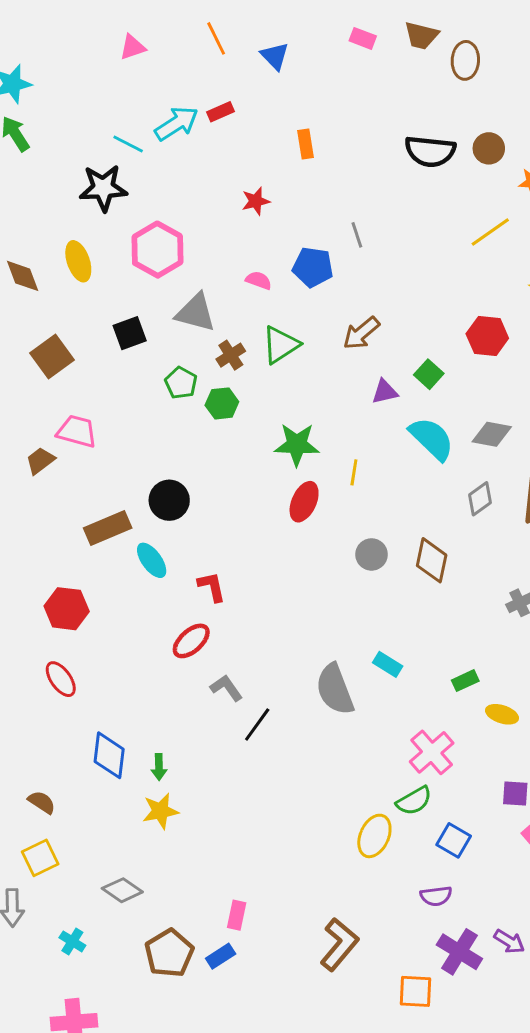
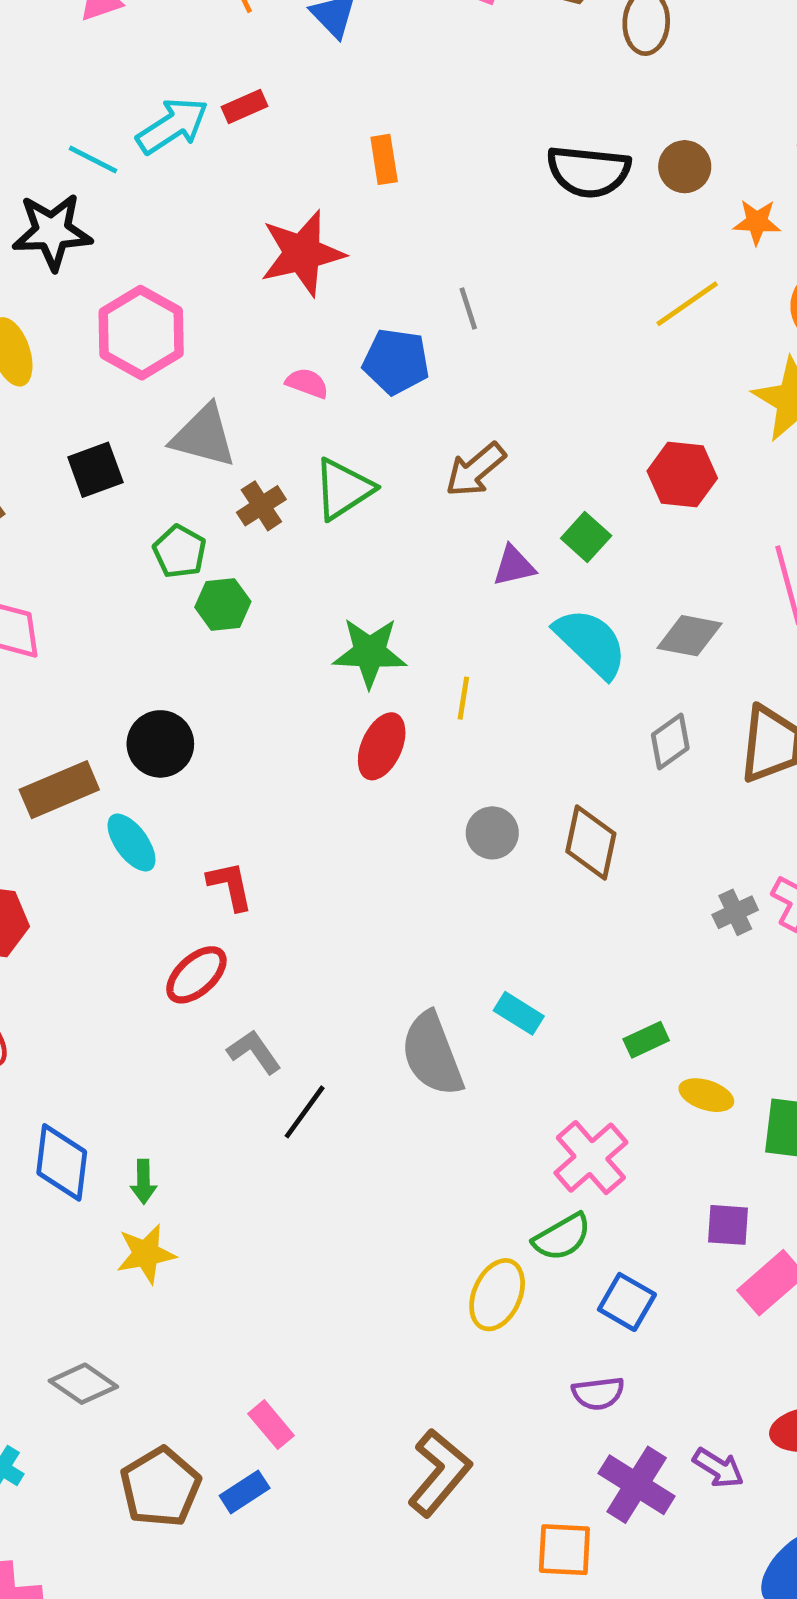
red star: (256, 201) -> (302, 253), size x1.8
green hexagon: (222, 403) -> (223, 604), moved
pink rectangle: (237, 915) -> (271, 1425), turned -52

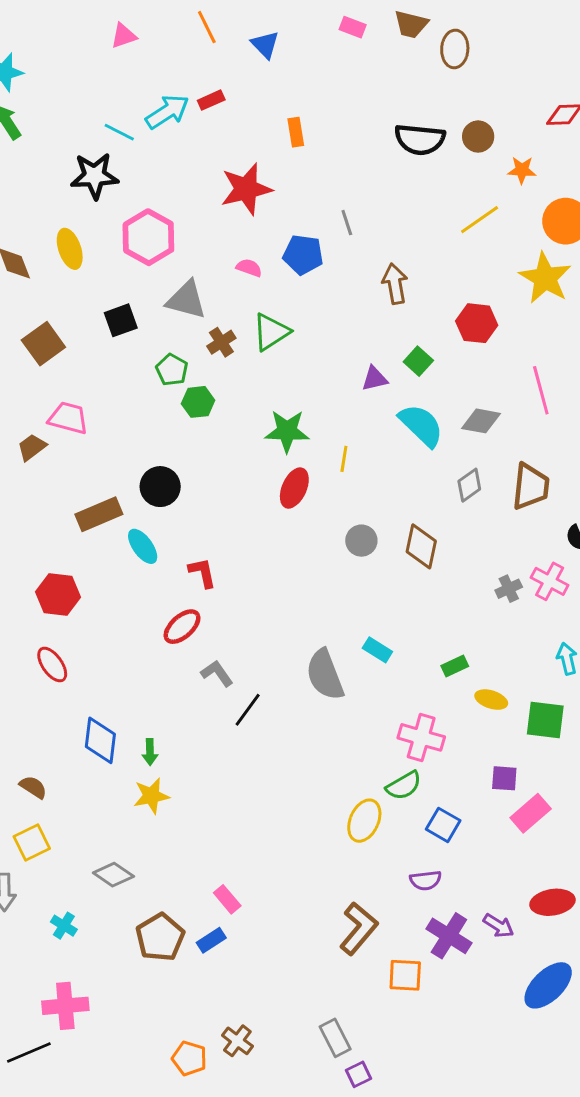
brown arrow: (475, 470) -> (395, 284), moved, turned 120
pink cross: (591, 1158) -> (421, 737), turned -33
brown L-shape: (439, 1473) -> (358, 929), moved

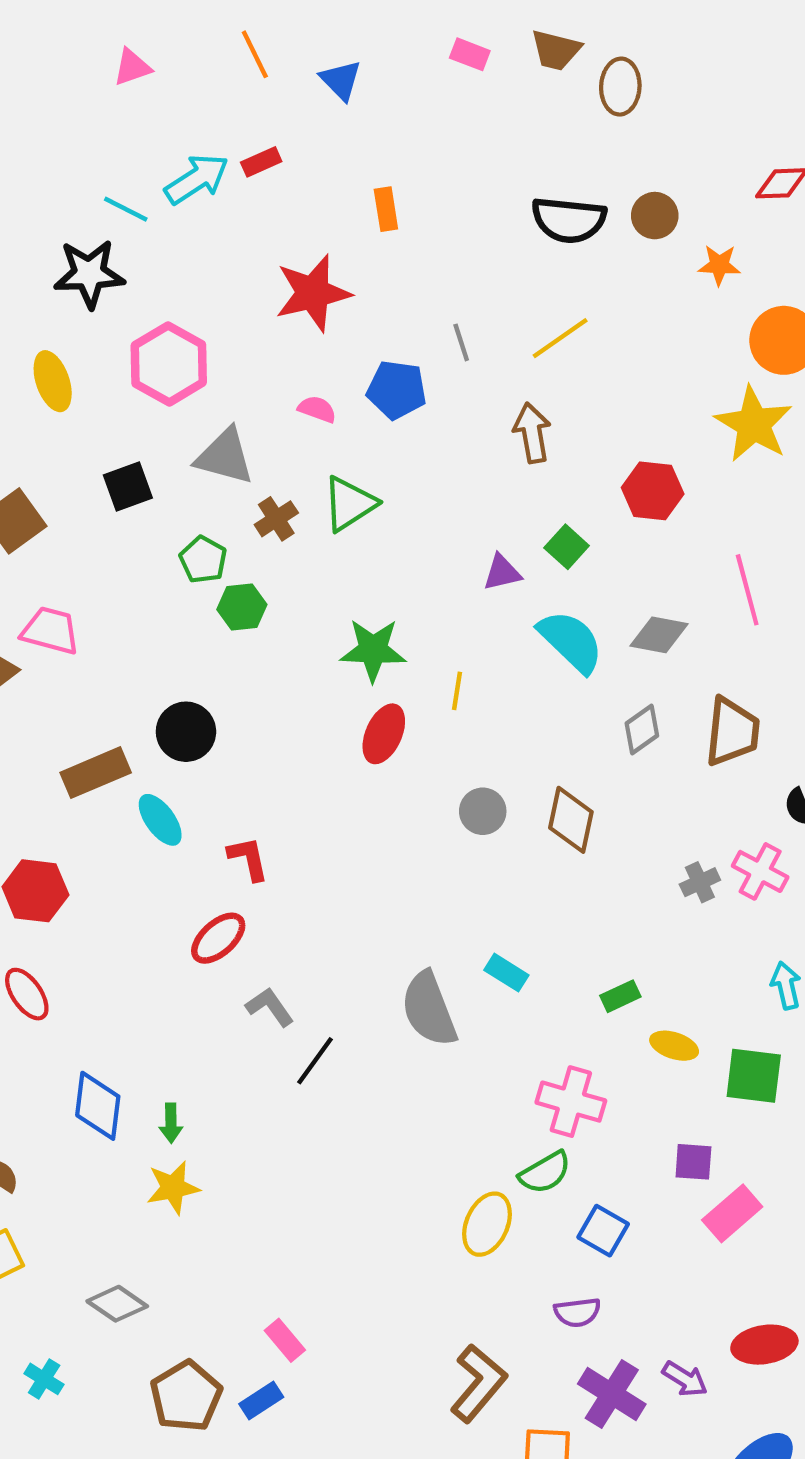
yellow line: (480, 220) -> (560, 338), moved

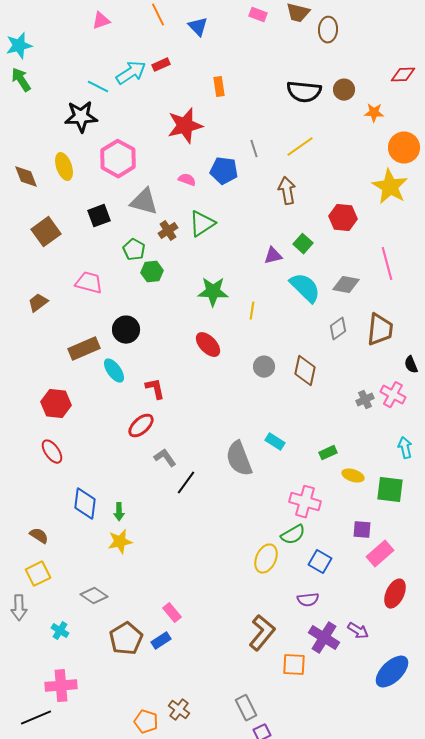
pink trapezoid: (50, 631) -> (89, 283), moved
red ellipse: (384, 734) -> (208, 345), moved, turned -68
red ellipse: (764, 1345) -> (395, 594), moved, turned -56

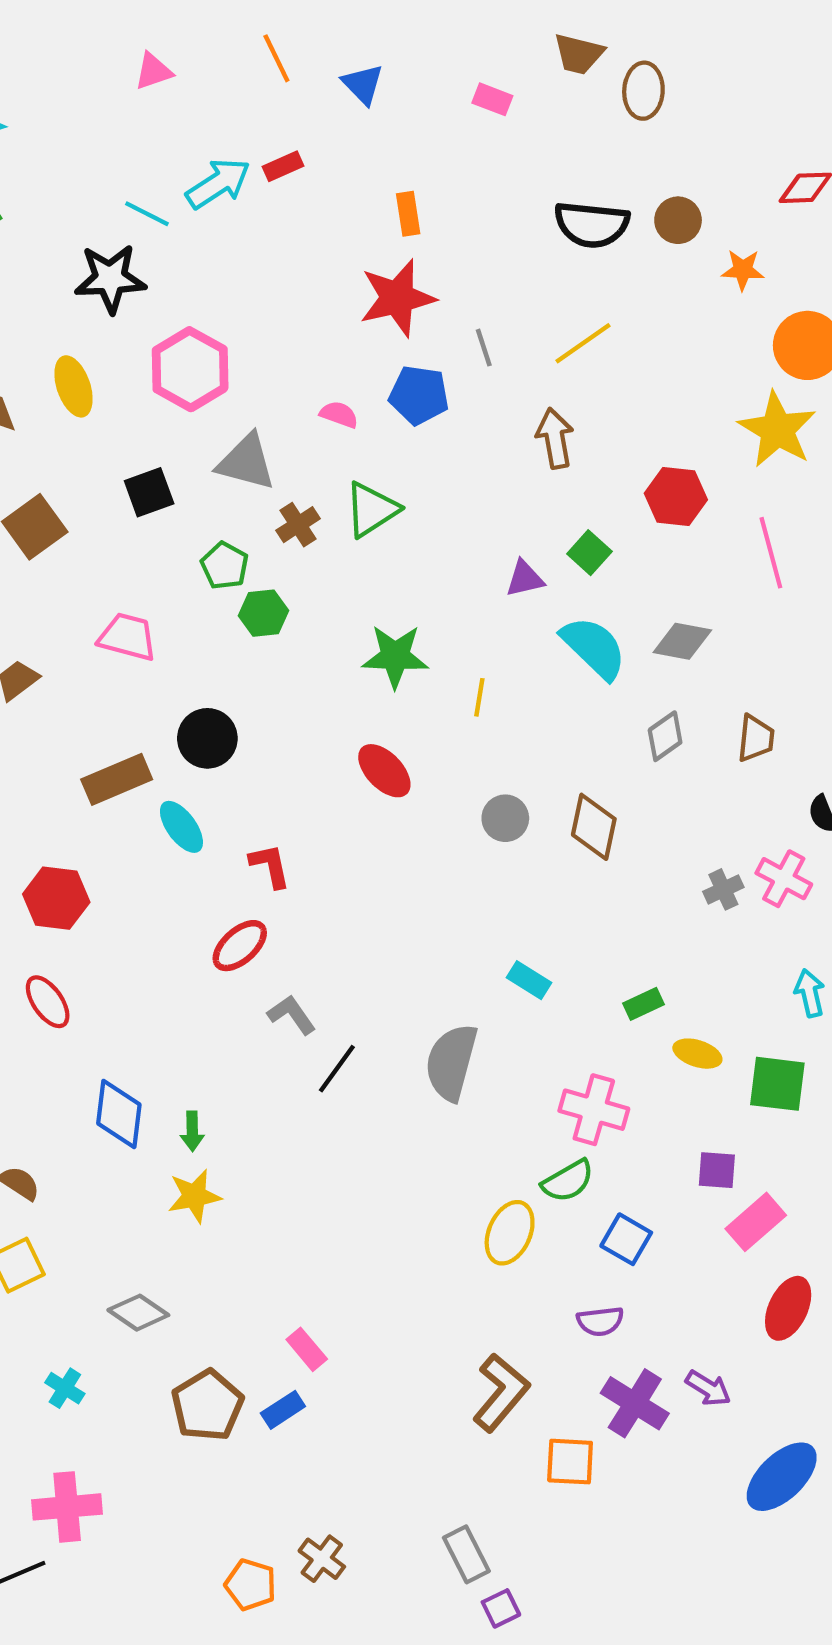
pink rectangle: (258, 15) -> (492, 99), moved
red star: (185, 126) -> (397, 298), moved
pink line: (387, 264) -> (771, 553), moved
brown trapezoid: (380, 330) -> (756, 738), size x0.7
gray semicircle: (239, 459) -> (451, 1062), moved, turned 36

